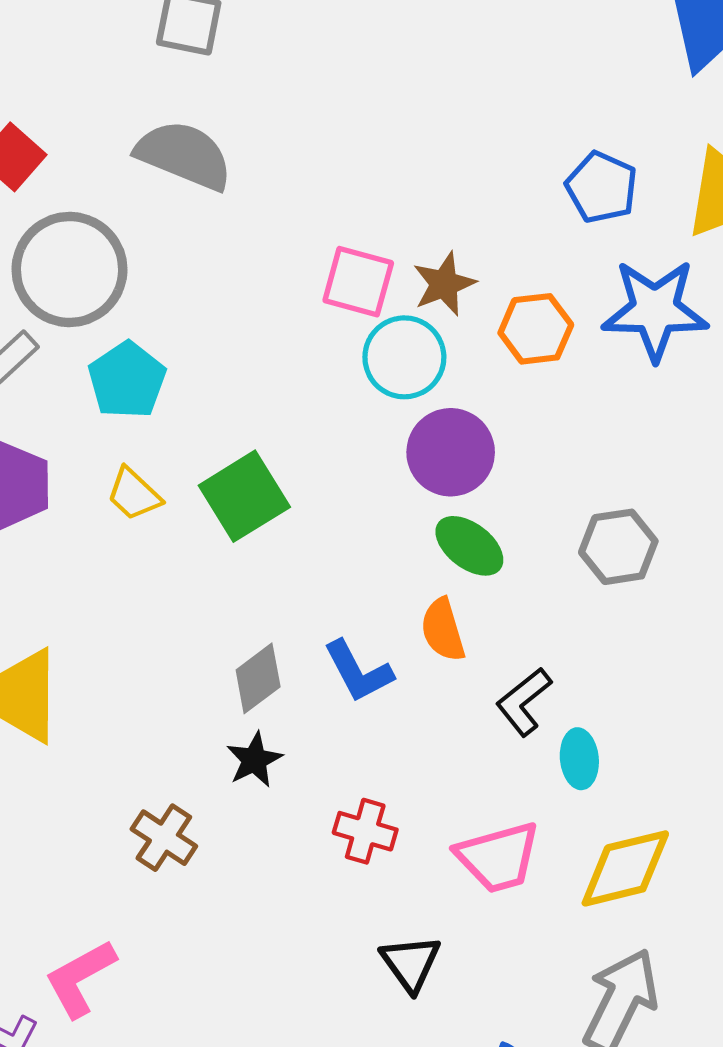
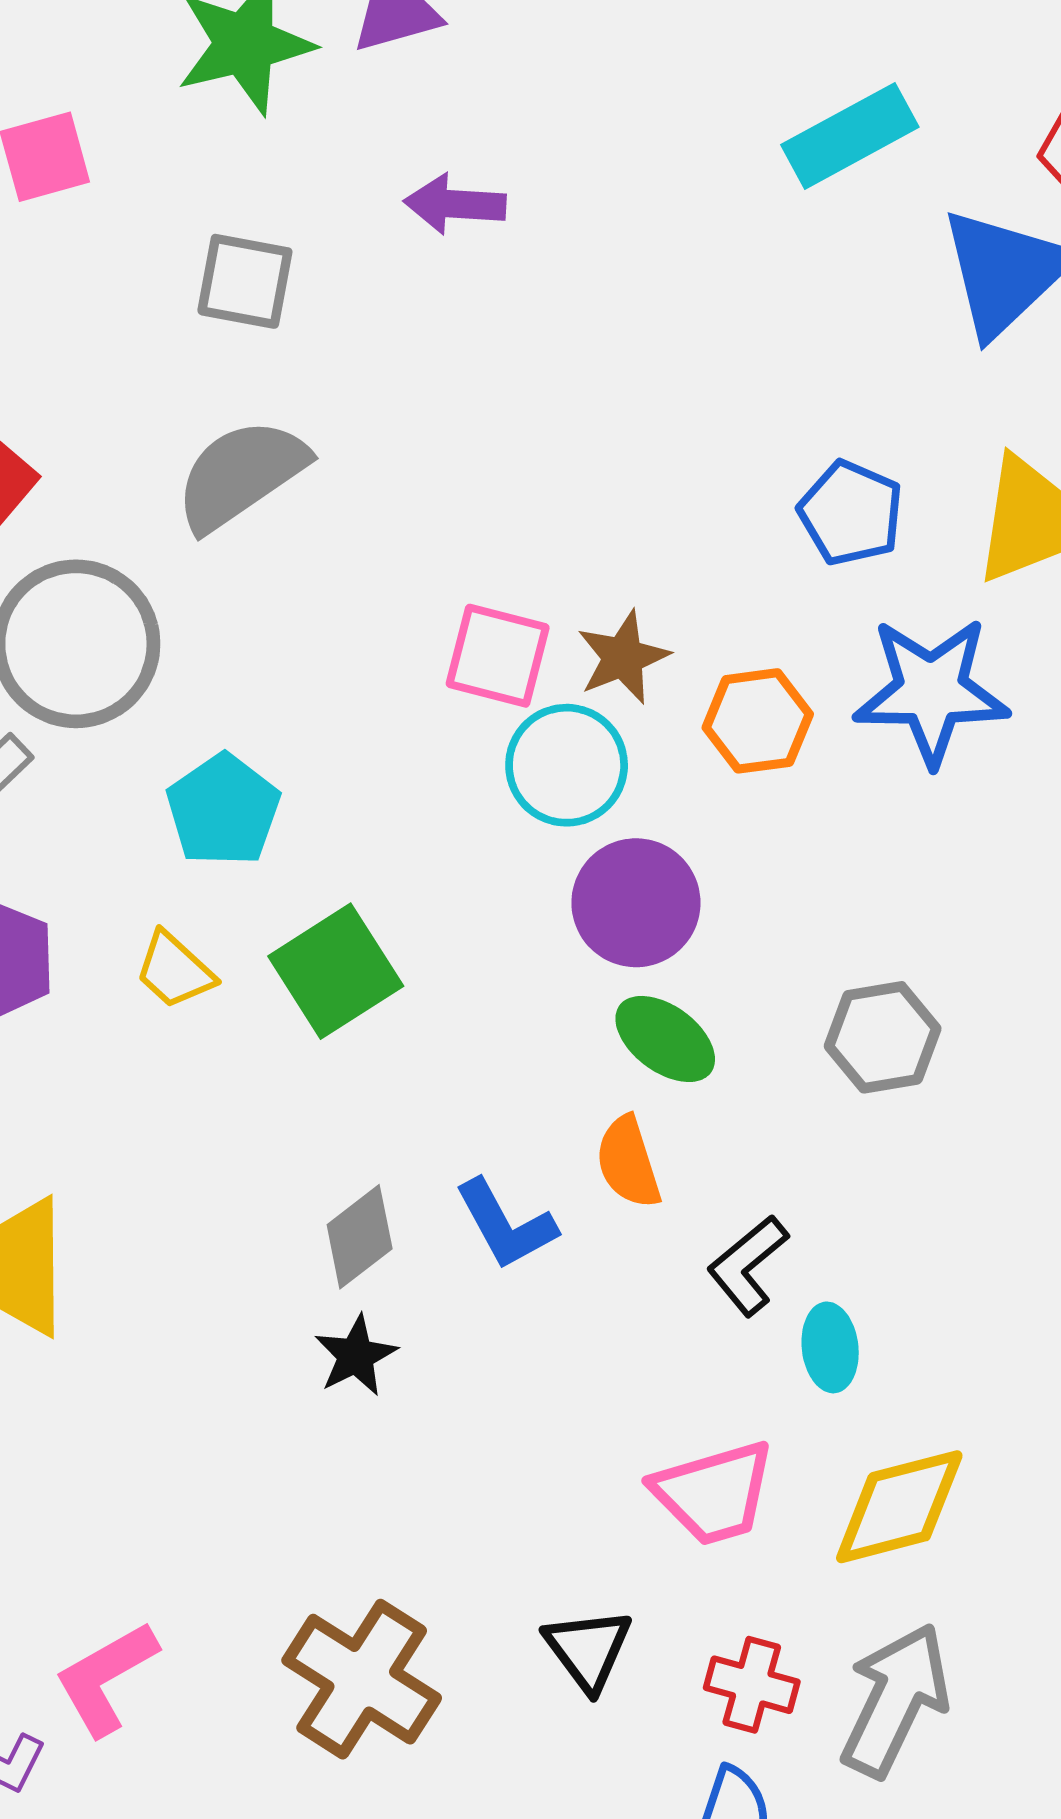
gray semicircle: (184, 155) -> (241, 475), turned -56
cyan pentagon: (127, 380) -> (223, 810), moved
red cross: (365, 831) -> (752, 1685), moved
brown cross: (164, 838) -> (362, 1679), moved, size x1.6

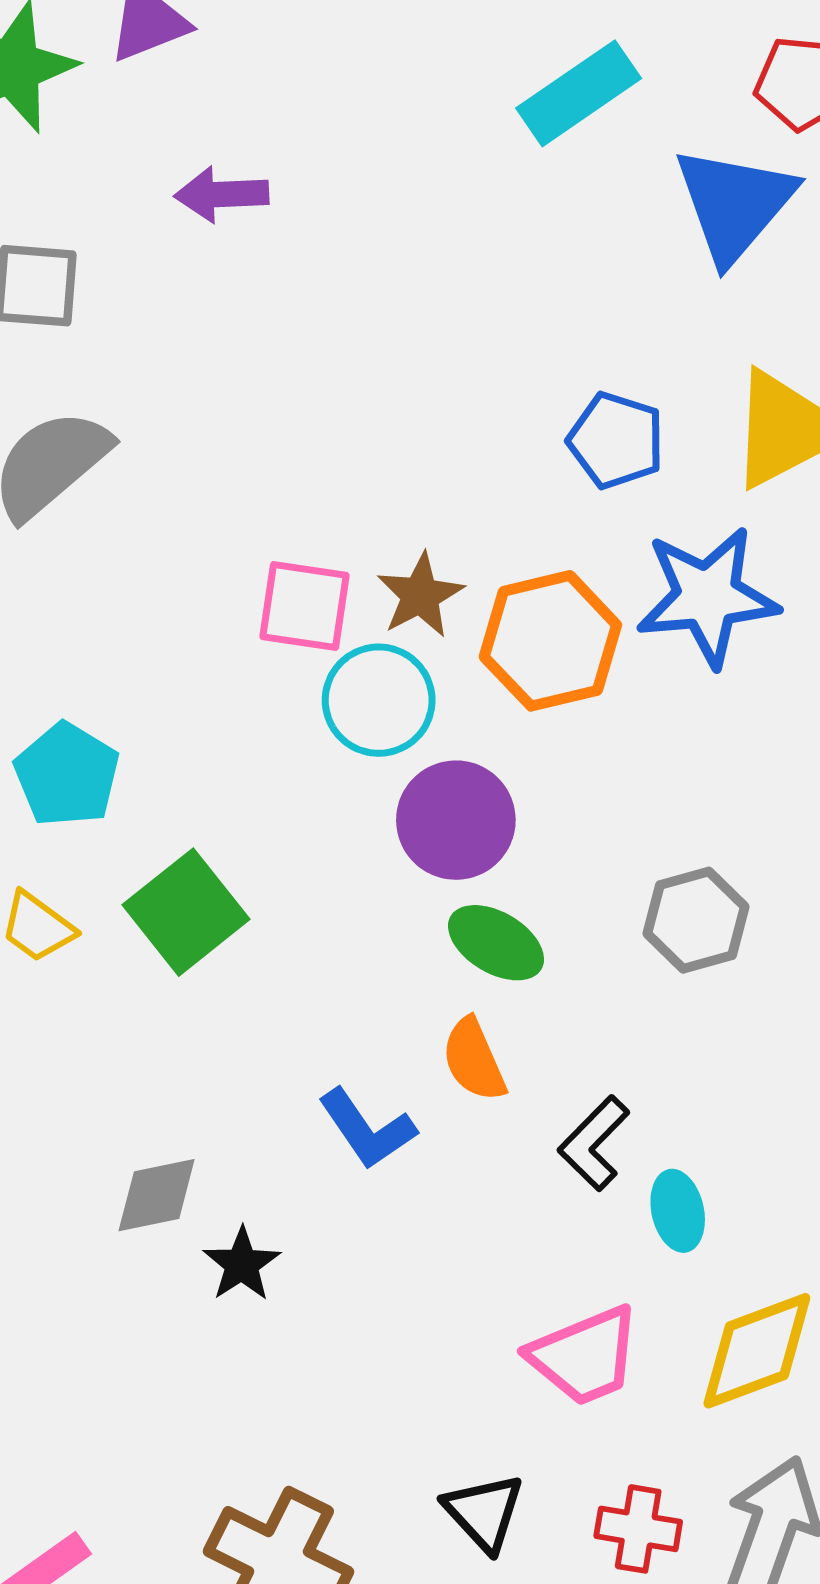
orange hexagon: (758, 721) -> (550, 641), size x1.4
gray diamond: (360, 1237) -> (157, 1195), moved, turned 32

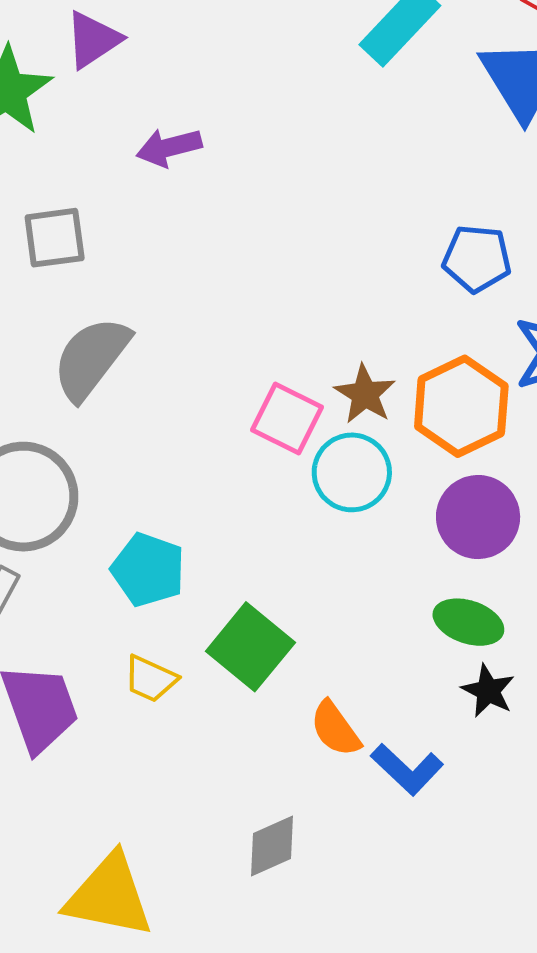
pink square: (305, 606) -> (287, 418), turned 30
purple circle: (456, 820) -> (478, 517), moved
orange semicircle: (474, 1060) -> (335, 729), moved
black star: (242, 1264) -> (488, 691), moved

